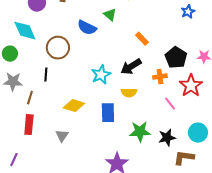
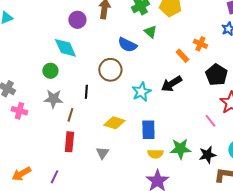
brown circle: (58, 48) -> (110, 70), moved
orange cross: (160, 77) -> (200, 44), moved, turned 32
yellow semicircle: (129, 93) -> (155, 154), moved

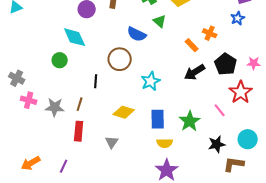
black arrow: (171, 84) -> (195, 72), moved
gray star: (53, 99) -> (55, 107), moved
green star: (180, 149) -> (190, 121), moved, turned -30

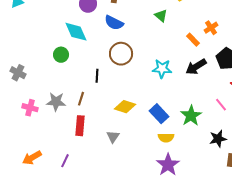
orange cross: (210, 33) -> (211, 28), turned 32
blue semicircle: (137, 34) -> (114, 23), moved
cyan star: (151, 81) -> (162, 69), moved, turned 30
pink cross: (29, 100) -> (30, 108), moved
blue rectangle: (158, 119) -> (159, 114), turned -42

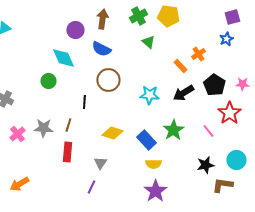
pink cross: (30, 108) -> (17, 134), turned 35
green star: (191, 116) -> (173, 130), moved
purple line: (65, 161) -> (91, 187), moved

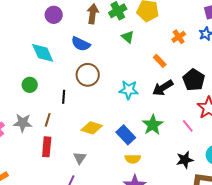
brown arrow: (102, 19) -> (93, 14), moved
purple circle: (75, 30) -> (54, 15), moved
orange cross: (198, 54) -> (179, 37), moved
green circle: (48, 81) -> (30, 85), moved

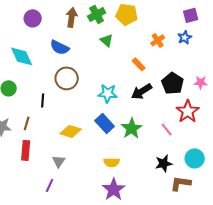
blue rectangle: (126, 135) -> (105, 123), moved

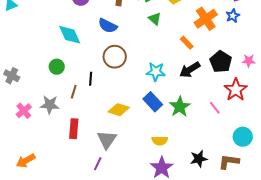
orange cross: (158, 40) -> (206, 19), size x1.6
brown line: (27, 123) -> (74, 92), moved
gray triangle: (59, 161) -> (107, 140), size x1.5
black star: (164, 163) -> (199, 159), moved

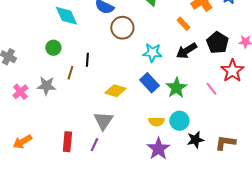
brown circle: (115, 57) -> (122, 28), moved
red rectangle: (74, 129) -> (67, 142), moved
cyan circle: (243, 137) -> (179, 121), moved

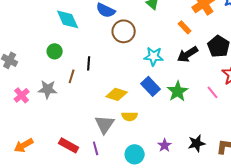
cyan circle: (179, 121) -> (135, 154), moved
yellow semicircle: (156, 122) -> (130, 116), moved
red rectangle: (67, 142) -> (69, 145), turned -66
purple line: (94, 145) -> (96, 148), turned -40
purple star: (158, 149) -> (165, 145), moved, size x0.6

